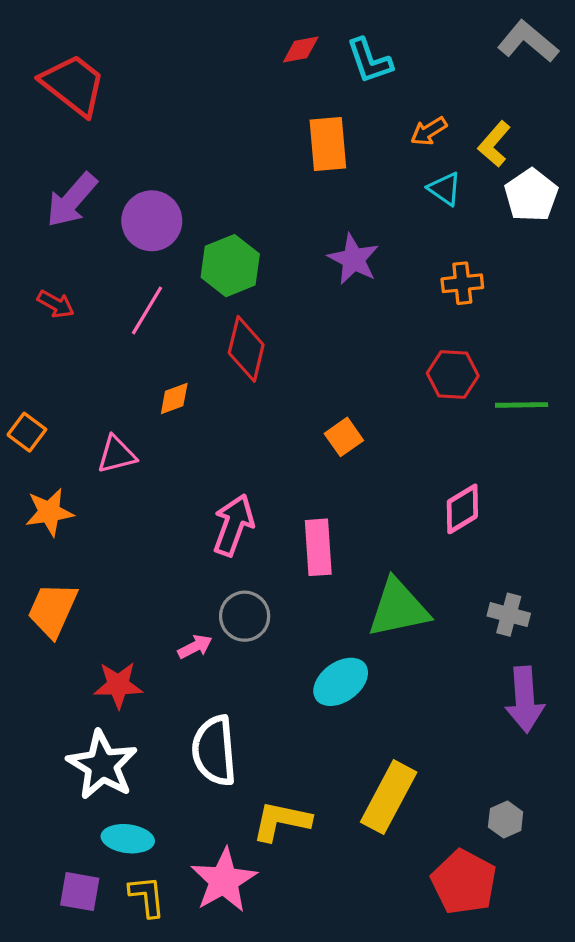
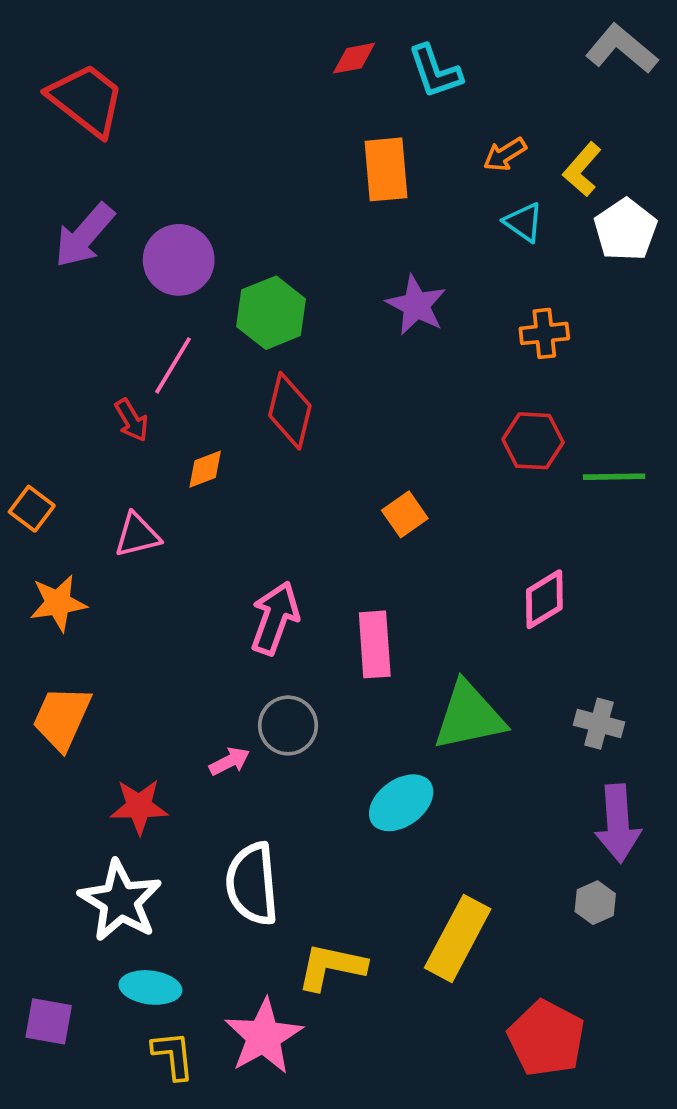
red arrow: (56, 304) -> (132, 420), moved, turned 30
gray hexagon: (506, 820) -> (595, 903), moved
purple square: (80, 892) -> (49, 1021), moved

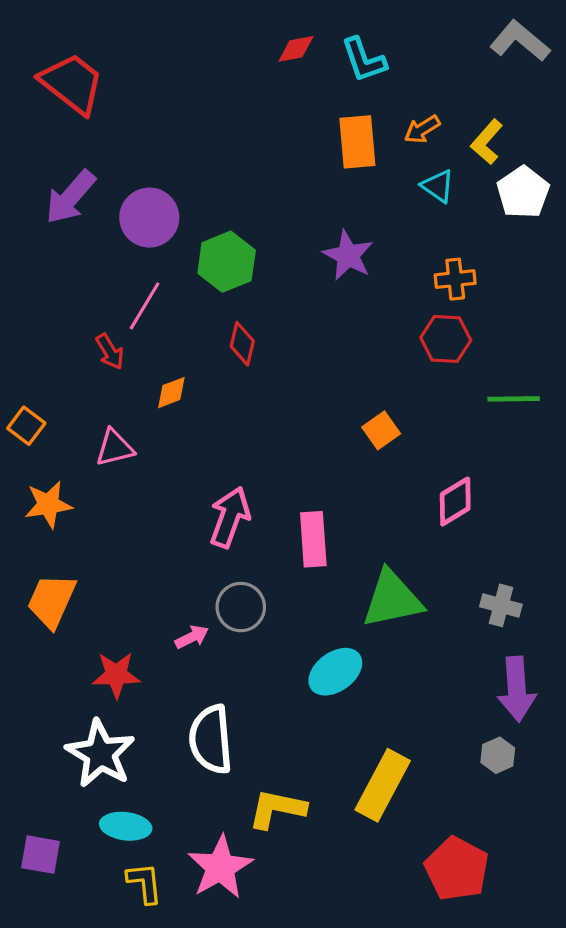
orange rectangle: (386, 169) -> (357, 142), moved
red diamond: (290, 411) -> (242, 344), size x0.7
red hexagon: (533, 441) -> (446, 339), moved
orange square: (405, 514) -> (381, 430), moved

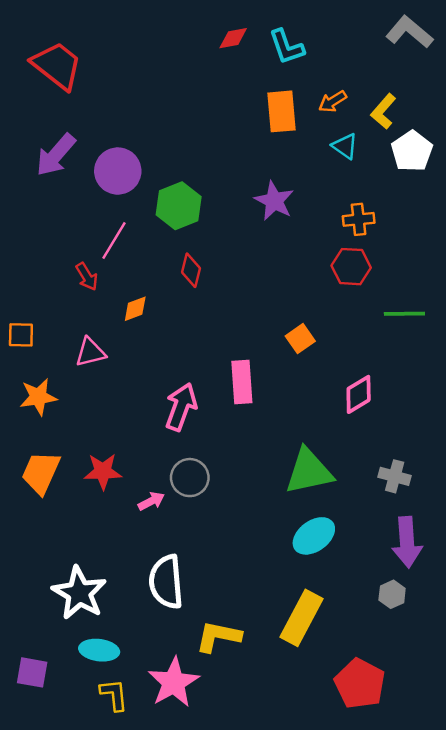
orange square: (26, 426) -> (21, 335), turned -36
pink rectangle: (313, 539) -> (242, 382), moved
cyan ellipse: (335, 672) -> (314, 536), moved
red star: (116, 675) -> (103, 471), moved

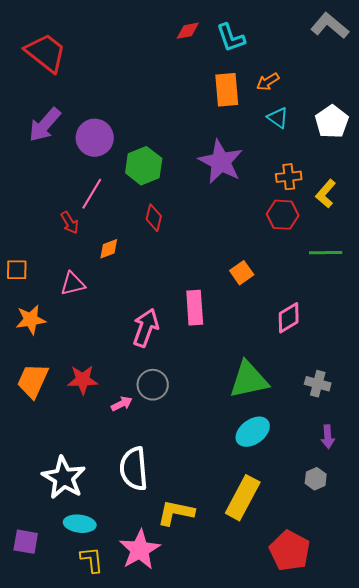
yellow L-shape: (383, 111) -> (326, 194), moved
purple star: (274, 201) -> (221, 162), size x1.4
purple arrow: (407, 542) -> (328, 437), size x0.6

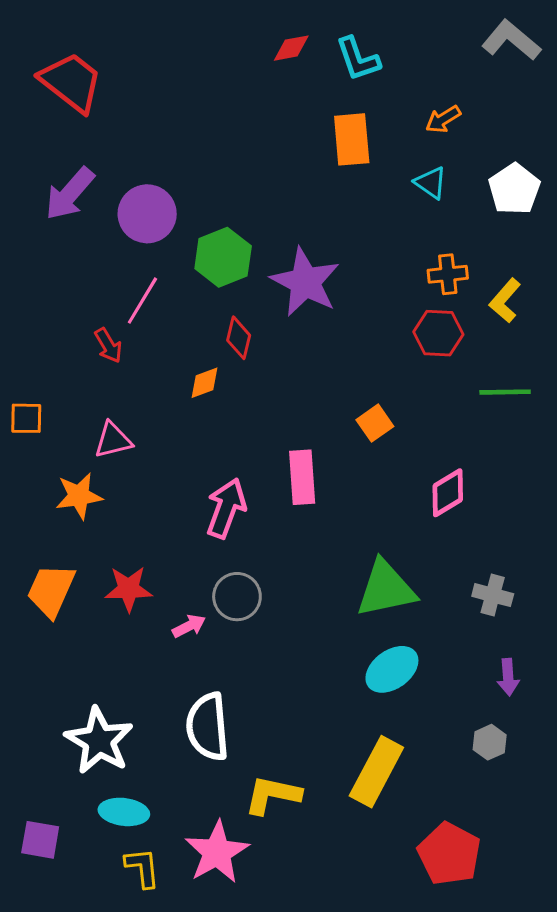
orange arrow: (268, 82) -> (443, 119), moved
purple star: (221, 162) -> (305, 282), moved
orange diamond: (109, 249) -> (204, 383), moved
orange star: (31, 320) -> (79, 496), moved

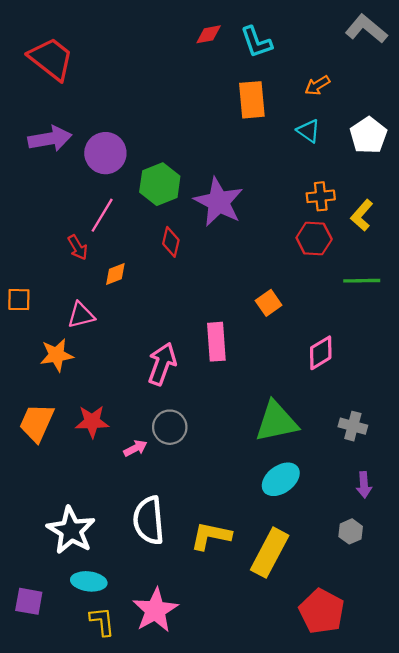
purple arrow: (70, 194) -> (50, 139), turned -141
orange diamond: (204, 383) -> (115, 274), moved
yellow L-shape: (273, 795) -> (211, 536), moved

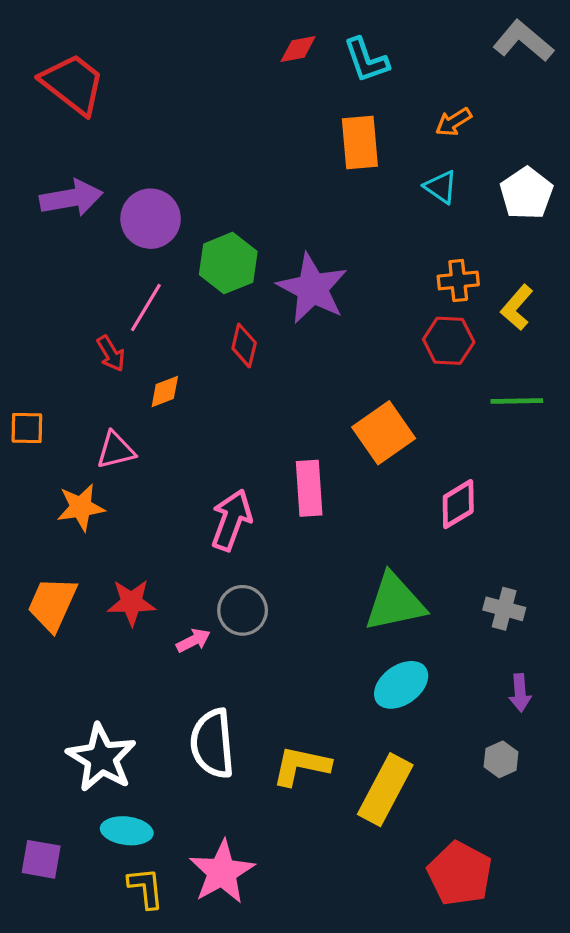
orange square: (269, 303) -> (384, 433), size x1.6

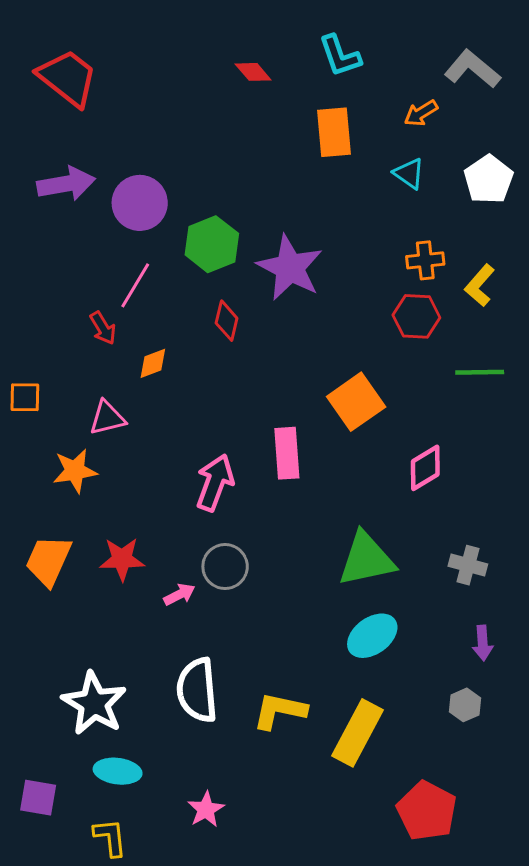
gray L-shape: (523, 41) -> (472, 69), moved
red diamond: (298, 49) -> (253, 72), moved, turned 60
pink star: (222, 872) -> (206, 809), size x0.6
yellow L-shape: (146, 888) -> (110, 837), moved

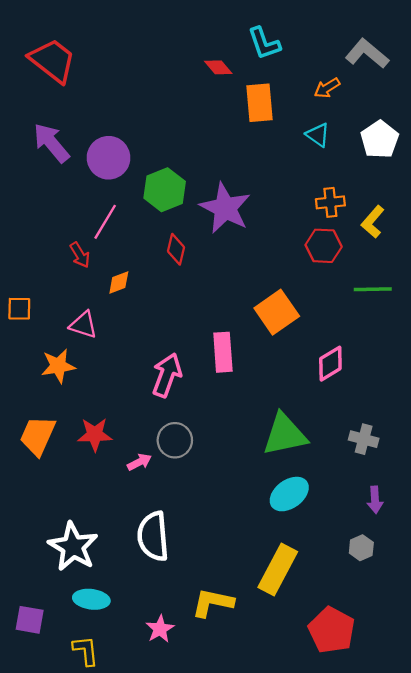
red diamond: (253, 72) -> (218, 67), moved
purple arrow: (66, 184) -> (51, 143), turned -120
pink triangle: (107, 418) -> (83, 325), turned 32
yellow L-shape: (280, 711) -> (213, 603), moved

